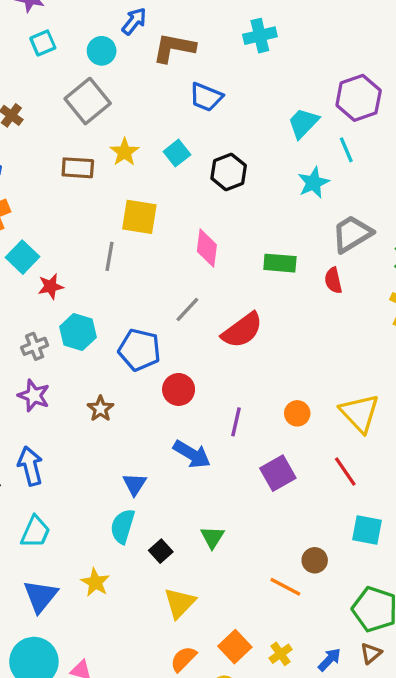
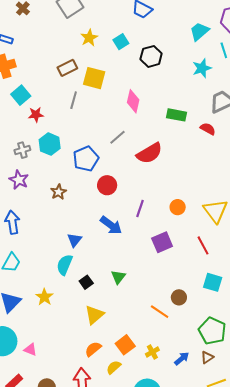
brown rectangle: (78, 168) -> (67, 68), moved, turned -36
red semicircle: (333, 280) -> (208, 129), turned 126
blue pentagon: (139, 350) -> (86, 159), turned 30

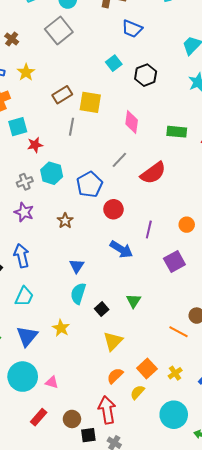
yellow star: (89, 38) -> (26, 72), moved
cyan square: (21, 95) -> (18, 127), turned 30
blue triangle: (74, 240) -> (77, 266), moved

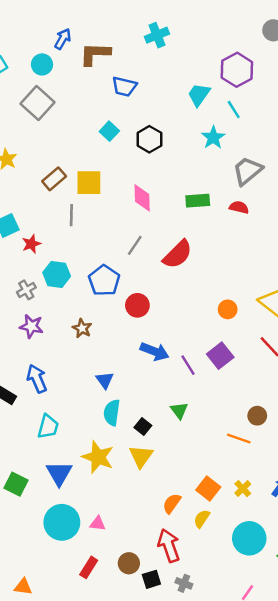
purple line: (149, 230) -> (188, 365), moved, turned -36
yellow star: (61, 328) -> (98, 457), size x1.5
yellow triangle: (113, 341) -> (141, 456), moved

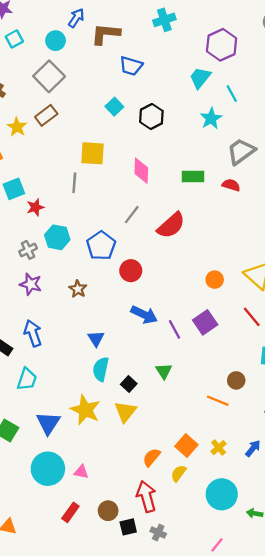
purple hexagon: (237, 70) -> (222, 45), moved
brown rectangle: (54, 179) -> (46, 115), moved
cyan trapezoid: (48, 427) -> (27, 379), moved

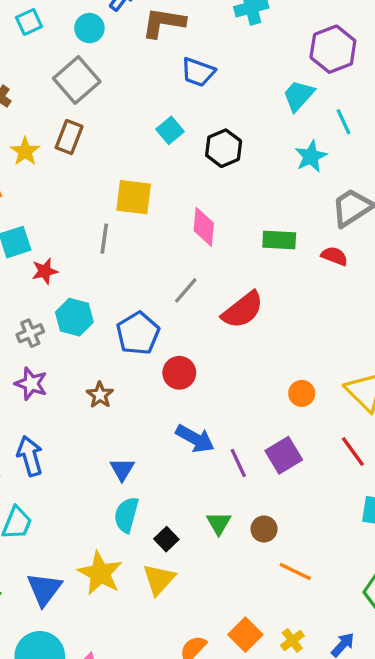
brown rectangle: (46, 115) -> (69, 137), turned -35
brown circle: (236, 380) -> (264, 529), moved

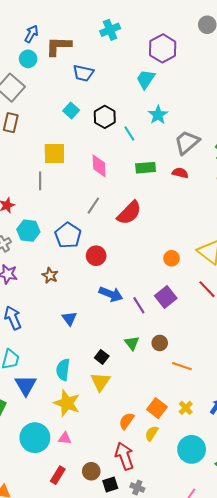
cyan circle: (89, 28) -> (28, 59), moved
cyan line: (343, 122) -> (129, 134), moved
cyan semicircle: (126, 515) -> (63, 370), moved
yellow star: (100, 573) -> (67, 403), moved
blue triangle: (44, 589) -> (26, 385), moved

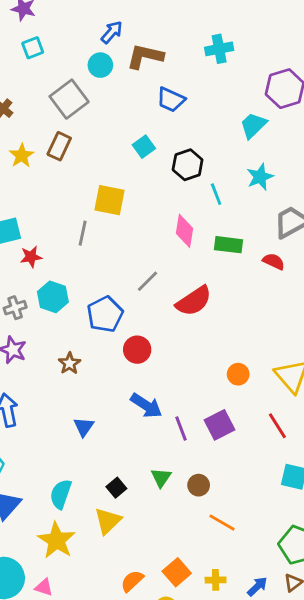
pink diamond: (99, 166) -> (185, 231), moved
yellow cross: (186, 408) -> (216, 580), turned 32

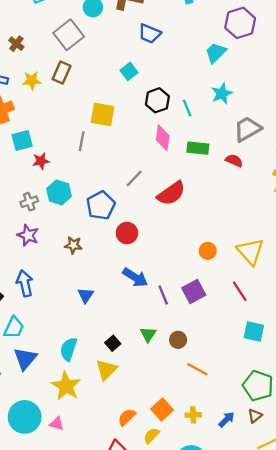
yellow star: (22, 156) -> (32, 81), turned 30
black hexagon: (188, 165) -> (157, 100), moved
brown star: (70, 363) -> (73, 245), turned -30

